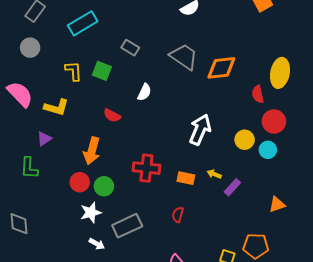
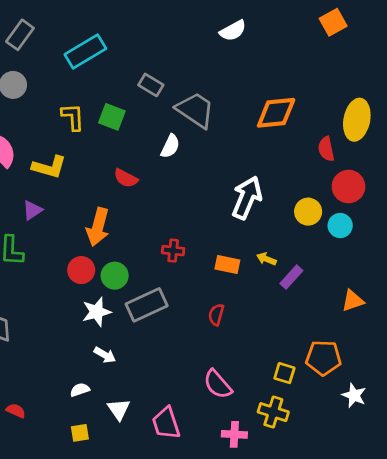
gray trapezoid: (184, 57) -> (195, 110), moved
red cross: (146, 168) -> (173, 251), size x0.6
gray rectangle: (127, 226) -> (147, 305), moved

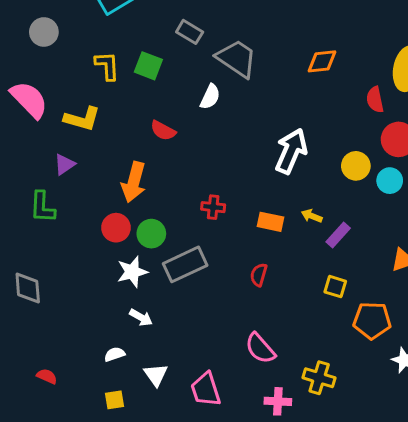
orange diamond: (276, 113) -> (322, 61), size x0.7
yellow square: (284, 373) -> (335, 287), moved

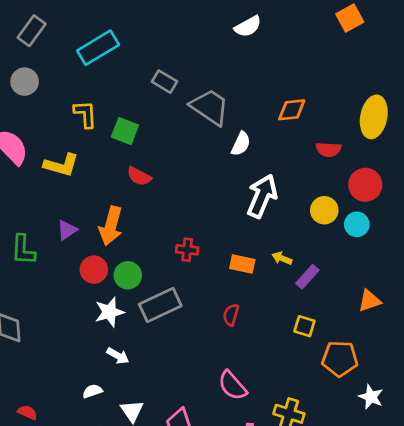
green square: (148, 66) -> (125, 131), moved
white semicircle: (210, 97) -> (241, 144), moved
red semicircle: (375, 100) -> (329, 149), moved, turned -75
purple triangle: (64, 164) -> (67, 230), moved

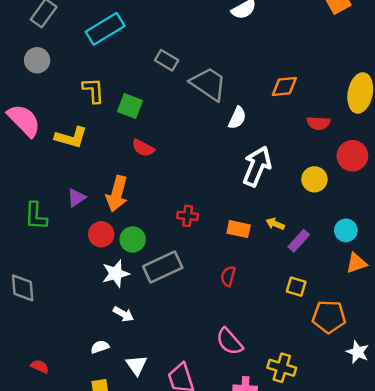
cyan circle: (357, 224) -> (346, 230), moved

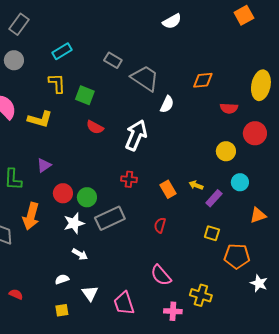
cyan rectangle: (105, 29) -> (62, 51), moved, size x0.7
white arrow: (257, 166) -> (136, 135), moved
orange arrow: (117, 194) -> (31, 216), moved
orange rectangle: (239, 229) -> (168, 189), turned 48
cyan circle: (346, 230) -> (240, 182), moved

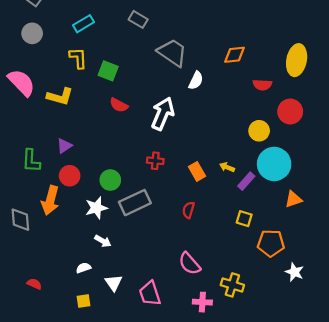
gray rectangle: (113, 60) -> (138, 19), moved
cyan circle: (240, 182) -> (274, 164), size x1.8
red circle: (63, 193) -> (70, 176), moved

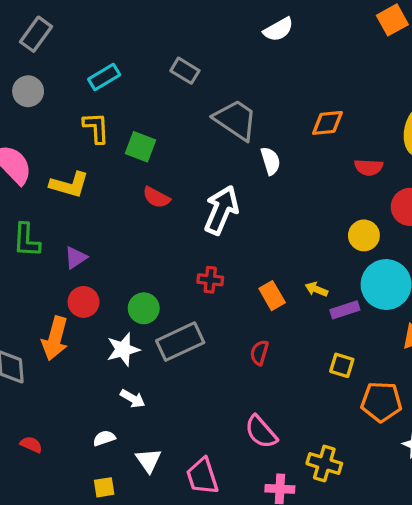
white semicircle: (196, 80) -> (270, 161), turned -42
green L-shape: (31, 161) -> (26, 240), moved
purple rectangle: (246, 181) -> (345, 310), turned 30
red semicircle: (34, 284) -> (31, 445), moved

